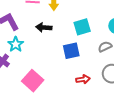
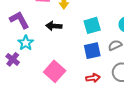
blue square: (71, 51) -> (92, 51), moved
pink square: (33, 81) -> (55, 71), moved

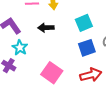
red arrow: (93, 78) -> (91, 75), size x1.5

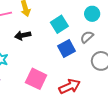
red arrow: (91, 75) -> (70, 86), moved

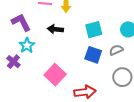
blue square: (66, 48) -> (93, 55), turned 30

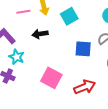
cyan square: (94, 30) -> (69, 16), moved

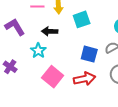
cyan star: (17, 57) -> (38, 51), moved
red arrow: (85, 87) -> (84, 79), moved

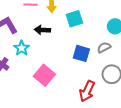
cyan star: (38, 51) -> (22, 48), moved
red arrow: (84, 79) -> (87, 91), moved, turned 125

